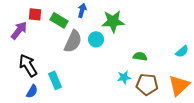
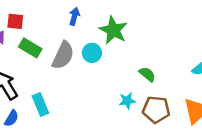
green rectangle: (59, 20) -> (30, 48), moved
green star: (113, 21) -> (113, 30), turned 30
green semicircle: (140, 56) -> (147, 74), turned 32

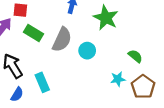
cyan circle: (92, 53) -> (87, 51), moved
brown pentagon: (156, 110) -> (143, 87), turned 30

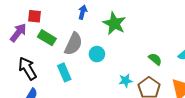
green semicircle: (135, 56) -> (155, 59), moved
cyan rectangle: (42, 82) -> (64, 72), moved

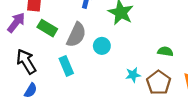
green semicircle: (155, 59) -> (165, 51), turned -32

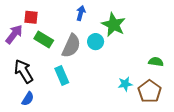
cyan circle: (102, 46) -> (96, 42), moved

